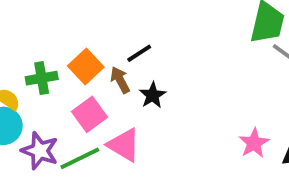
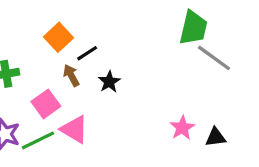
orange square: (86, 67) -> (59, 37), moved
black star: (153, 95) -> (109, 82), moved

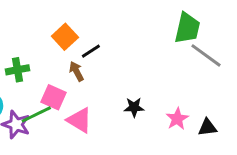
black star: (109, 82) -> (134, 107), moved, turned 30
pink square: (46, 104) -> (53, 97), turned -30
green line: (38, 140) -> (36, 114), moved

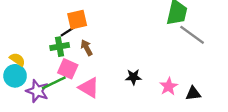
orange square: (65, 37) -> (77, 20), turned 30
black line: (91, 51) -> (68, 31), moved
green cross: (17, 70) -> (60, 47), moved

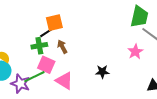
pink star: (169, 86) -> (135, 52), moved

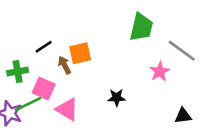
green trapezoid: (139, 17) -> (141, 27), moved
orange square: (54, 23) -> (80, 53), moved
green cross: (39, 46) -> (18, 72), moved

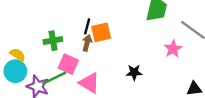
black line: (44, 47) -> (87, 26), moved, turned -42
brown arrow: (64, 65) -> (87, 43), turned 42
green cross: (18, 72) -> (53, 41), moved

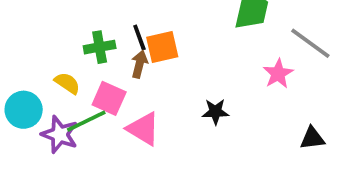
black line: (87, 26) -> (139, 38), turned -35
green cross: (53, 41) -> (100, 47), moved
yellow semicircle: (18, 55) -> (67, 83), moved

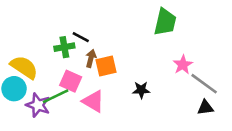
black line: (139, 38) -> (81, 37), moved, turned -42
gray line: (310, 43) -> (204, 84), moved
orange square: (162, 47) -> (106, 66), moved
yellow semicircle: (67, 83) -> (24, 67), moved, size x1.6

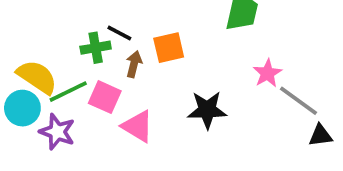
orange square: (106, 66) -> (169, 48), moved
black star: (141, 90) -> (207, 110), size x1.5
green line: (56, 96) -> (68, 92), moved
black triangle: (205, 108) -> (320, 135), moved

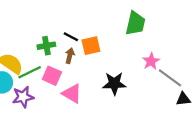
black line: (119, 33) -> (71, 37), moved
purple star: (57, 132) -> (23, 97), turned -30

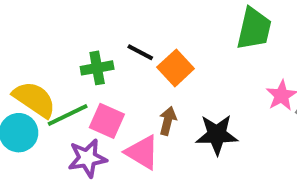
orange square: (91, 46) -> (176, 68), turned -30
brown arrow: (70, 56) -> (168, 121), moved
purple star: (23, 97) -> (87, 158), moved

